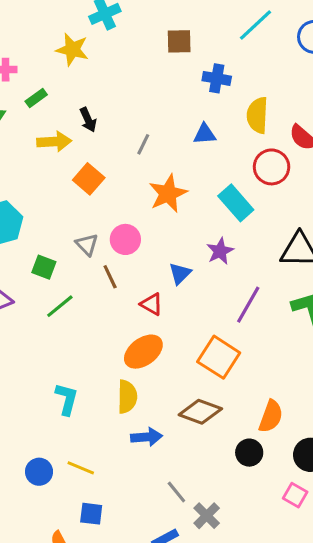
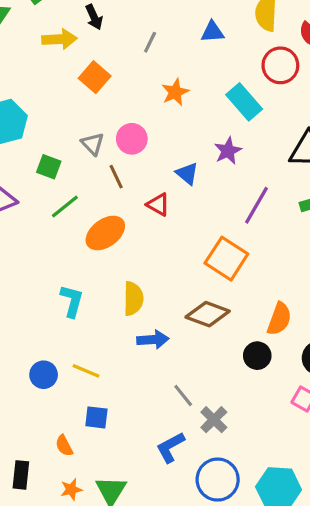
orange star: (168, 194) -> (175, 92), size x0.7
blue triangle: (180, 273) -> (187, 173), turned -35
orange ellipse: (143, 352) -> (105, 233), moved

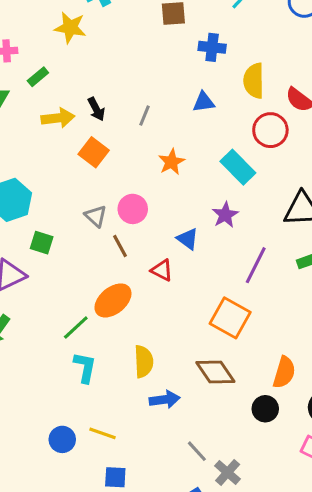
black arrow: (94, 17) -> (96, 109), moved
green square: (49, 167) -> (42, 243), moved
green line: (65, 207) -> (76, 327), moved
brown diamond: (208, 314) -> (215, 372), turned 39

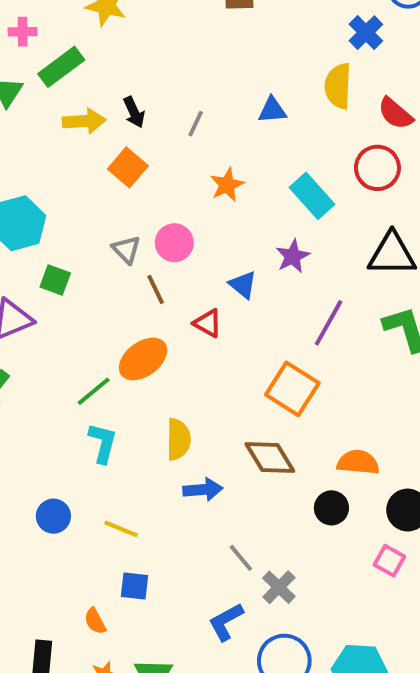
blue cross: (212, 47) -> (366, 33), moved, turned 36
green rectangle: (38, 77) -> (61, 67), size x1.6
red circle: (270, 130) -> (377, 168), moved
orange semicircle: (284, 372) -> (358, 462), turned -104
blue circle: (62, 439) -> (53, 516), moved

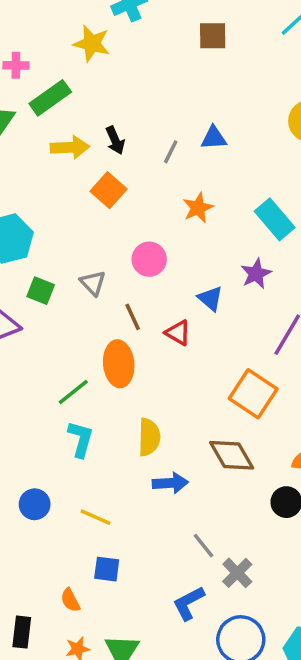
blue triangle: (272, 110) -> (214, 138), moved
gray triangle: (126, 250) -> (93, 283), moved
brown line: (156, 289) -> (133, 317), moved
orange ellipse: (143, 359) -> (119, 364), turned -60

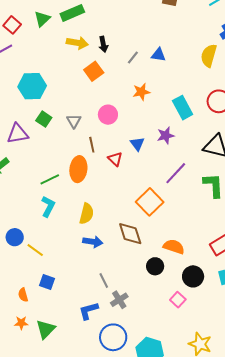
yellow line: (95, 517) -> (35, 250), moved

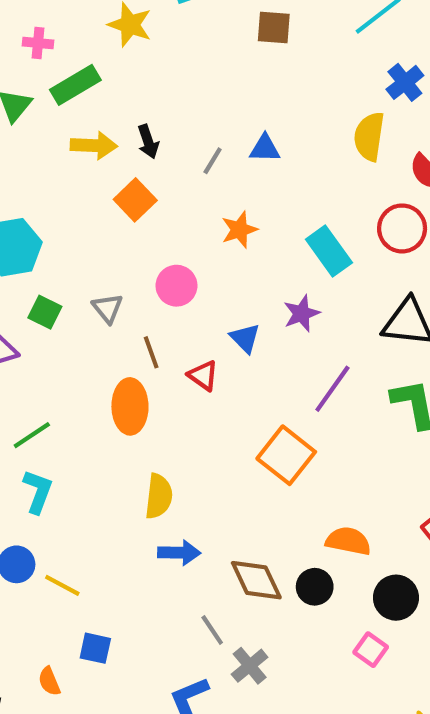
green line: (50, 179) -> (32, 435), moved
cyan L-shape: (48, 206) -> (38, 491), moved
brown diamond: (130, 234) -> (256, 580), moved

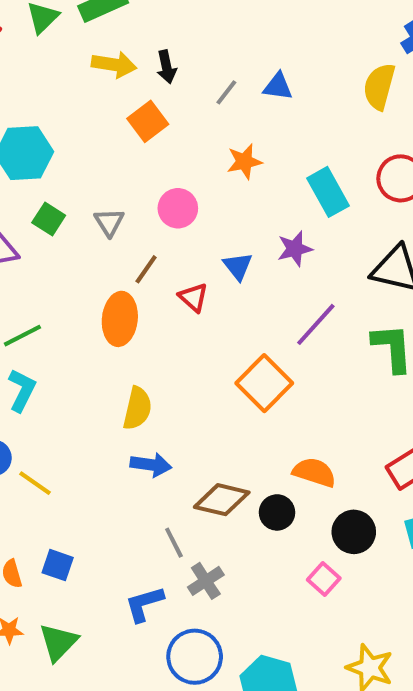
brown line: (151, 352) -> (146, 269), turned 48
brown diamond: (256, 580) -> (222, 500), turned -58
blue square: (95, 648) -> (58, 565), moved

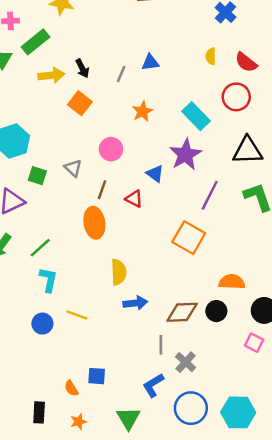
yellow semicircle: (379, 87) -> (211, 56), moved, size x0.6
purple star: (295, 249) -> (185, 155), size x1.5
yellow line: (35, 483) -> (77, 315), moved
gray line: (174, 543) -> (161, 345), turned 42
green triangle: (58, 642) -> (128, 418), moved

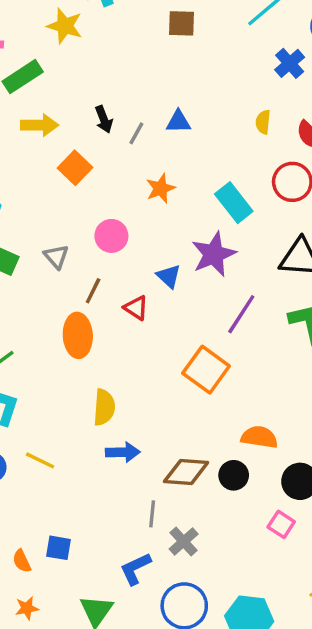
black arrow: (82, 68) -> (104, 119), moved

